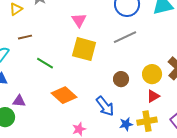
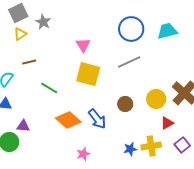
red triangle: (153, 96) -> (167, 123), moved
blue arrow: (105, 106) -> (97, 119), moved

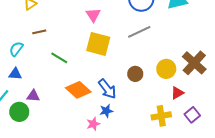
blue star: (130, 149) -> (106, 111), moved

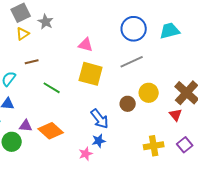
pink triangle: (93, 15) -> (86, 45), turned -42
yellow circle: (166, 69) -> (149, 93), moved
orange diamond: (78, 90) -> (51, 131), moved
red triangle: (177, 93) -> (176, 115), moved, turned -40

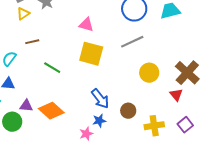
brown circle: (128, 104) -> (128, 111), moved

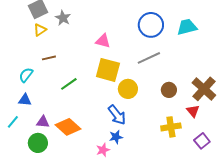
green line: (52, 68) -> (69, 84), turned -66
yellow circle: (149, 73) -> (128, 89), moved
brown circle: (128, 111) -> (169, 90), moved
green circle: (12, 122) -> (38, 143), moved
yellow cross: (154, 126) -> (171, 127), moved

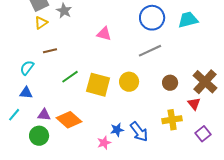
yellow square: (108, 70) -> (98, 85), moved
blue arrow: (117, 115) -> (139, 132), moved

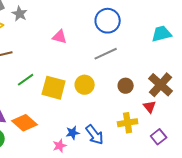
cyan trapezoid: (188, 20) -> (162, 34), moved

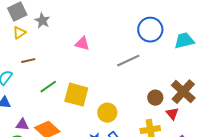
blue circle: (108, 21) -> (150, 30), moved
yellow circle: (85, 85) -> (107, 113), moved
brown circle: (126, 86) -> (155, 98), moved

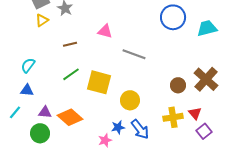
brown line: (28, 61) -> (70, 44), moved
gray line: (128, 61) -> (134, 54), moved, turned 45
red triangle: (172, 114) -> (195, 113), moved

